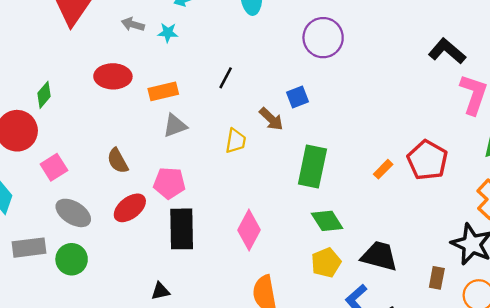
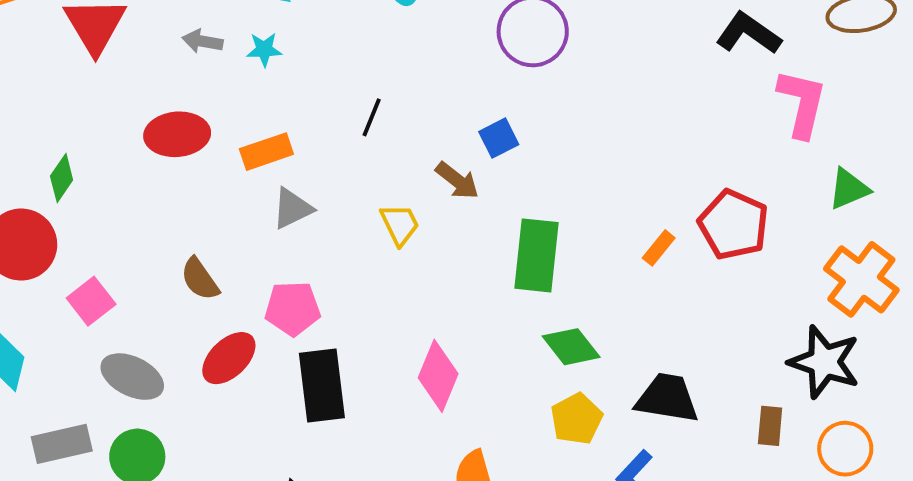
yellow trapezoid: (236, 141) -> (400, 224), turned -30

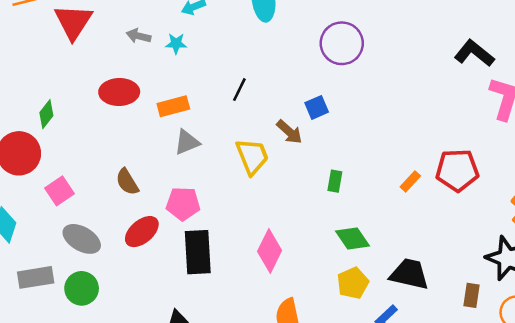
yellow trapezoid: (400, 224) -> (252, 156), size x1.4
red pentagon: (733, 225) -> (457, 170), turned -30
green rectangle: (536, 255) -> (335, 181), size x0.5

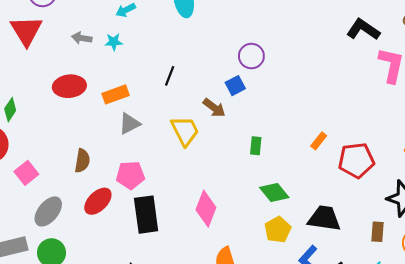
purple circle: (342, 43) -> (251, 56), moved, size x0.7
red pentagon: (457, 170) -> (356, 160), moved
brown semicircle: (127, 182) -> (82, 161), turned -135
gray ellipse: (82, 239) -> (48, 211), turned -76

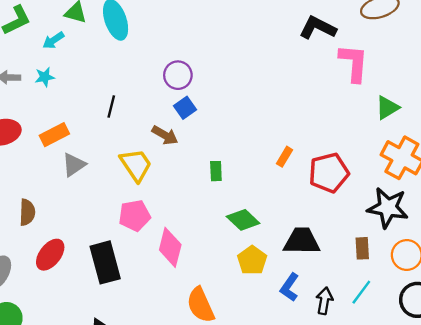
purple circle: (251, 56) -> (178, 75), moved
pink pentagon: (130, 175) -> (135, 216), moved

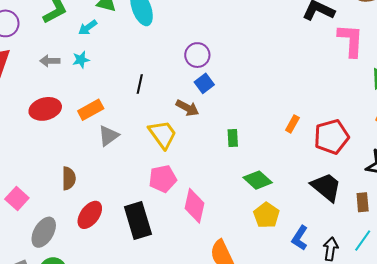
black trapezoid: (302, 241) -> (326, 187), moved, turned 40

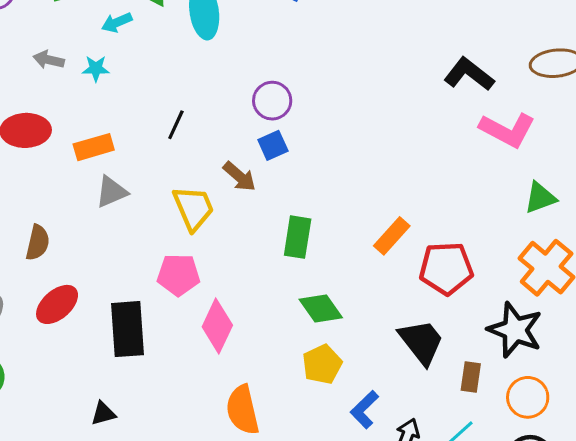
pink L-shape: (351, 40) -> (507, 130), turned 102
orange rectangle: (292, 124) -> (392, 236), size x1.4
green rectangle: (233, 138) -> (298, 237), size x1.5

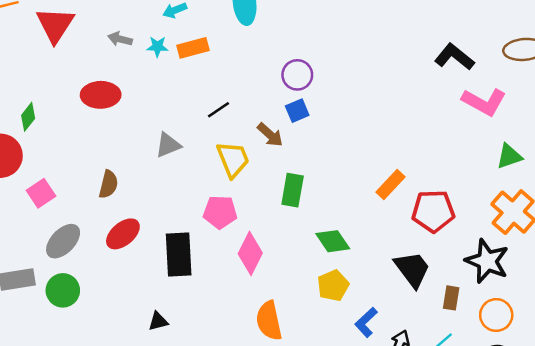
black line: (176, 125) -> (219, 110), moved, turned 30
orange rectangle: (94, 147) -> (193, 48), moved
green rectangle: (298, 237) -> (293, 190), moved

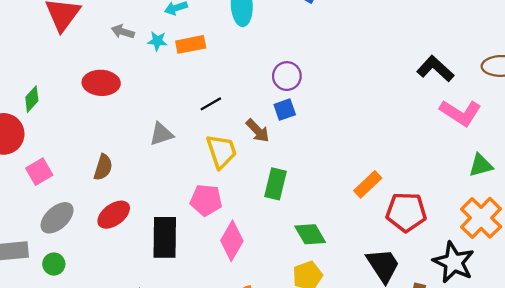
green circle: (63, 290) -> (54, 264), size x0.7

